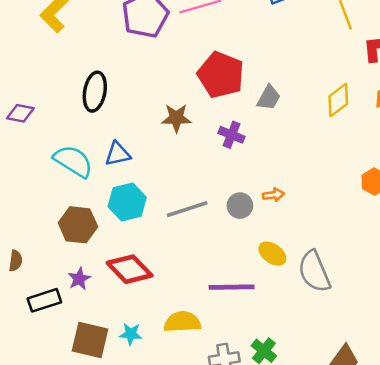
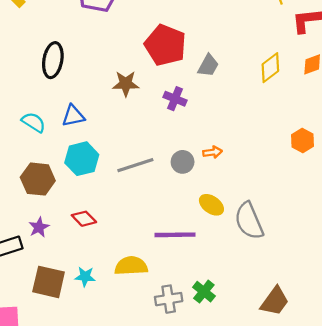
cyan semicircle: (73, 161) -> (34, 122), size x0.7
red diamond: (130, 269) -> (84, 219), size x0.6

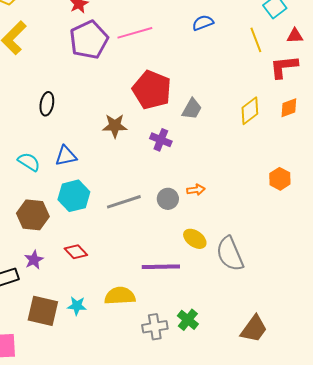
black ellipse: (53, 60) -> (47, 104), size x0.7

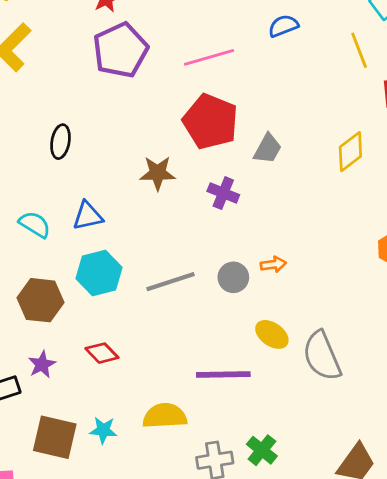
pink line: (135, 33) -> (209, 57), moved

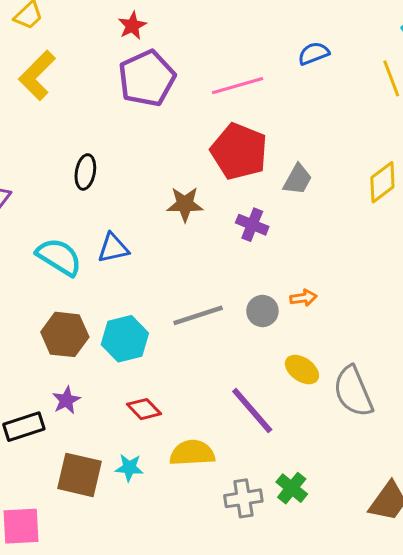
cyan semicircle: (35, 224) -> (59, 257), size x1.4
cyan hexagon: (99, 273) -> (125, 339), moved
red diamond: (102, 353) -> (144, 409), moved
purple line: (223, 374) -> (252, 411), turned 50

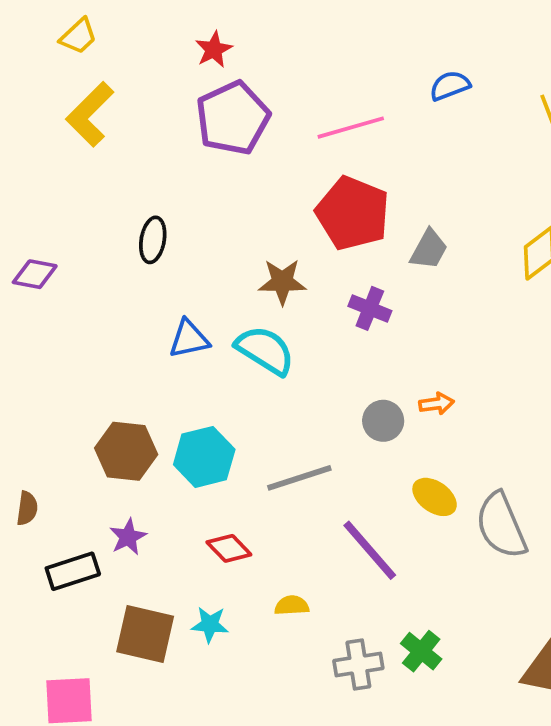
cyan semicircle: (59, 257) -> (265, 350), moved
gray line: (198, 315) -> (299, 478), moved
yellow semicircle: (192, 453) -> (292, 605), size x0.6

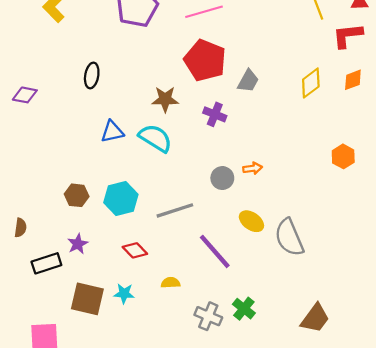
brown hexagon: (126, 451) -> (77, 195), size x0.7
gray cross: (358, 664) -> (208, 316), turned 32

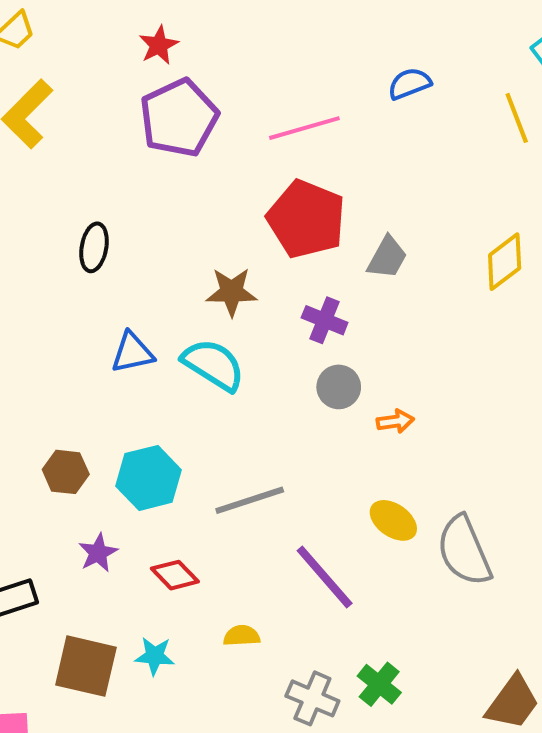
gray circle: (222, 178) -> (339, 387), moved
purple star: (78, 244) -> (98, 553), moved

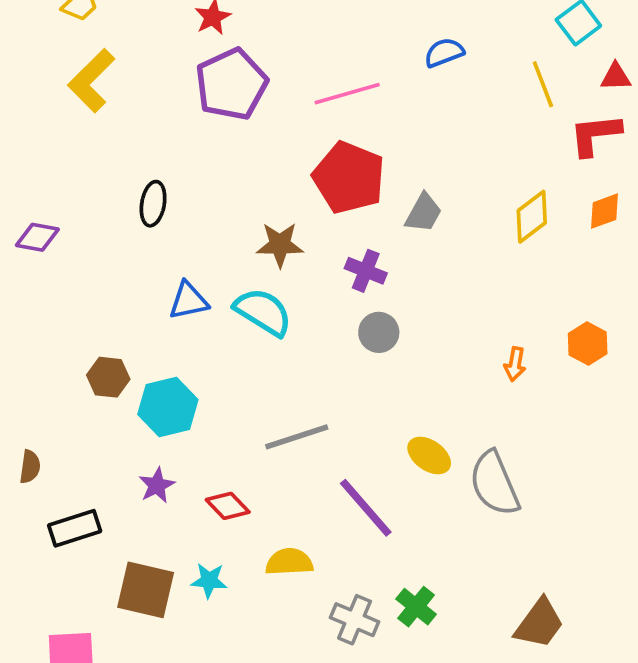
orange arrow: (395, 421) -> (515, 364), moved, turned 108
brown hexagon: (66, 472) -> (108, 377), moved
cyan hexagon: (149, 478) -> (168, 407), moved
yellow semicircle: (242, 636) -> (289, 562), size x1.4

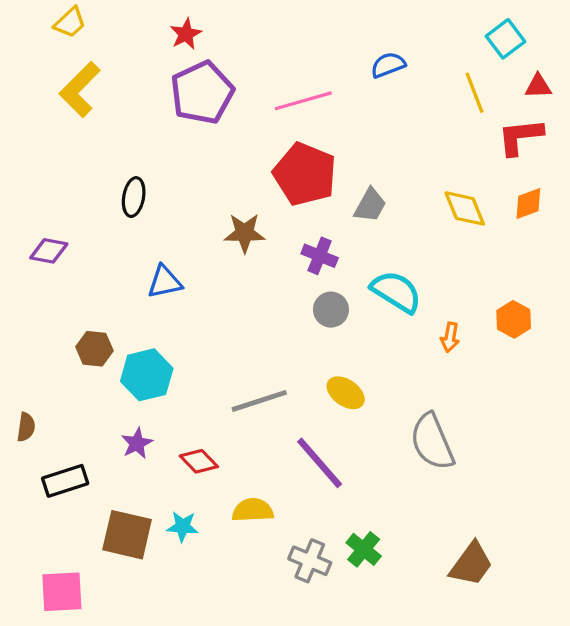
yellow diamond: (532, 217) -> (465, 208), turned -75
purple diamond: (37, 237) -> (49, 251), moved
cyan semicircle: (263, 312) -> (396, 292), moved
yellow ellipse: (429, 456) -> (346, 393), moved

